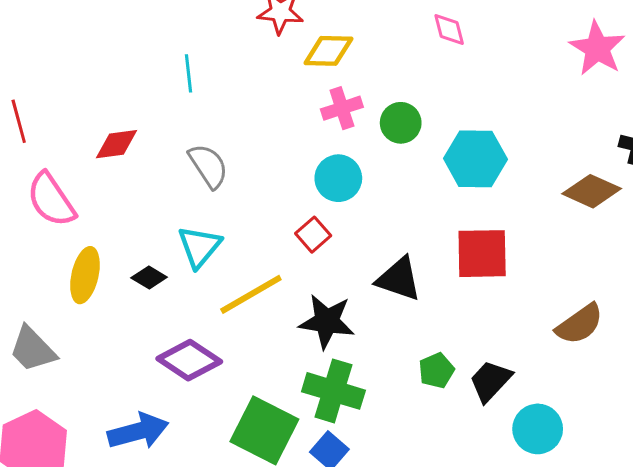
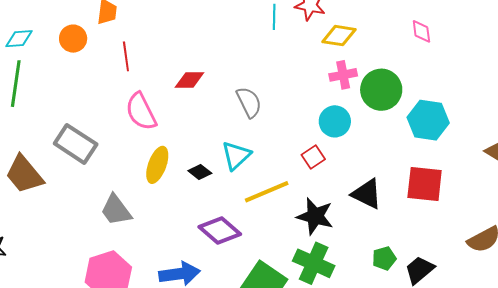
cyan line: (188, 73) -> (274, 17), moved
green circle: (401, 123) -> (381, 90), size x1.5

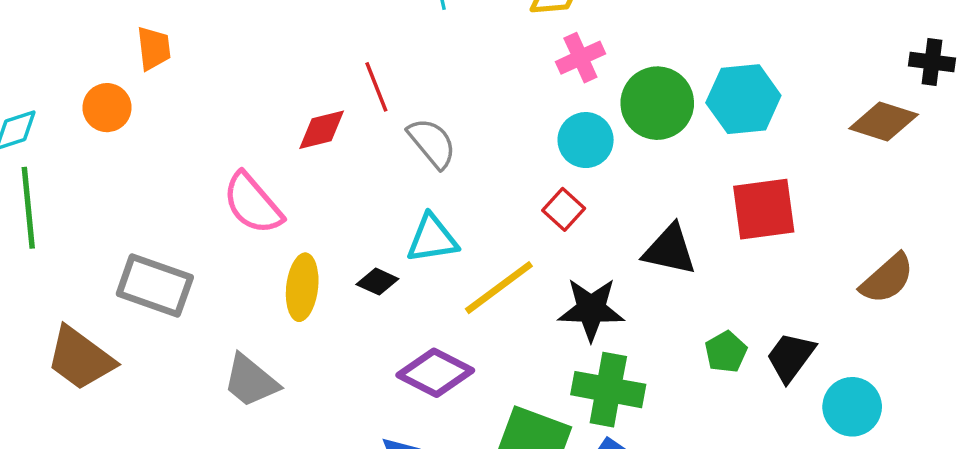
red line: (126, 56) -> (376, 87), moved
green circle: (381, 90) -> (657, 103), moved
cyan triangle: (236, 155) -> (432, 239), turned 48

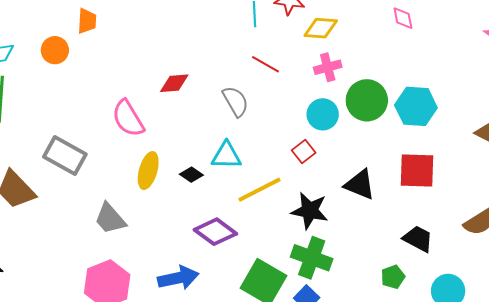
red line: (376, 87) -> (266, 64), moved, turned -48
green pentagon: (726, 352) -> (393, 277), moved
black trapezoid: (791, 357) -> (418, 239), moved, turned 72

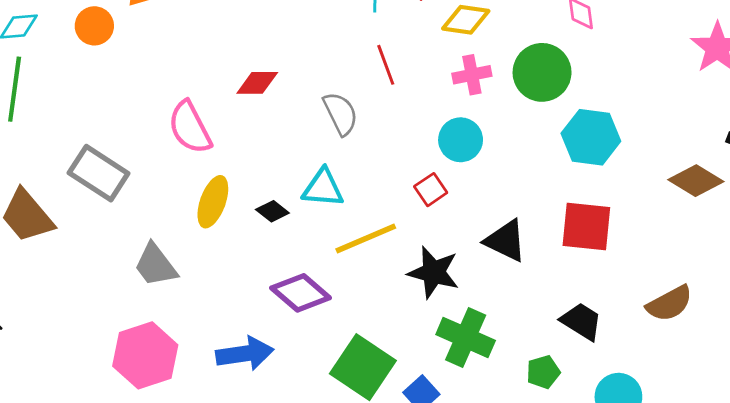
red line: (266, 64) -> (386, 65), turned 36
green circle: (367, 100) -> (542, 72), moved
green cross: (312, 258) -> (466, 338), moved

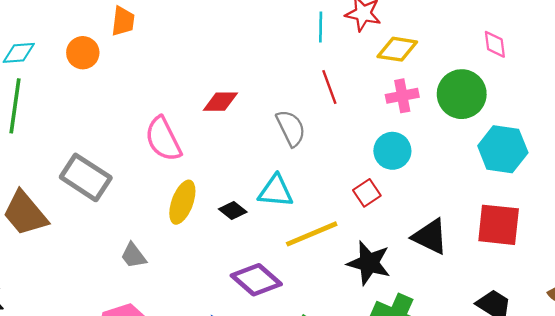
gray trapezoid: (155, 265) -> (133, 256), size x0.7

